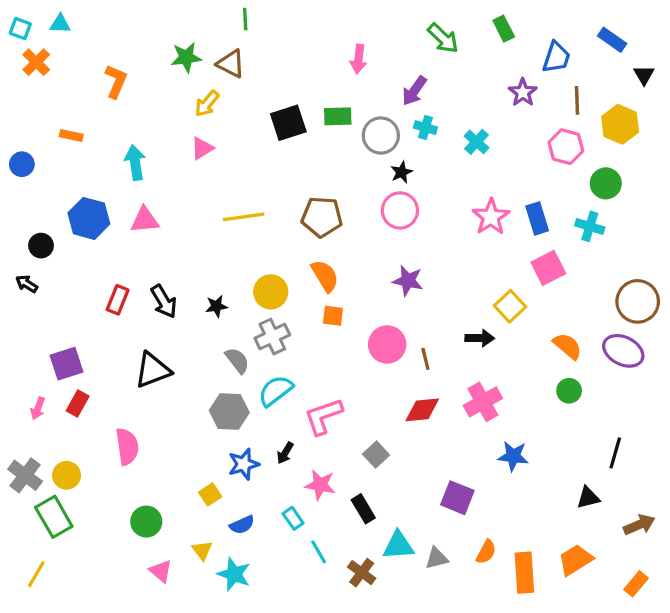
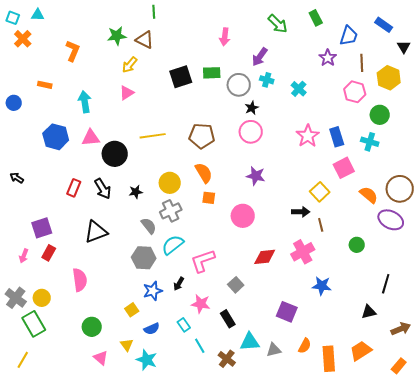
black circle: (41, 246) -> (115, 154), moved, size x1.6
orange semicircle: (567, 346) -> (369, 195), moved
brown line: (425, 359) -> (321, 225), moved

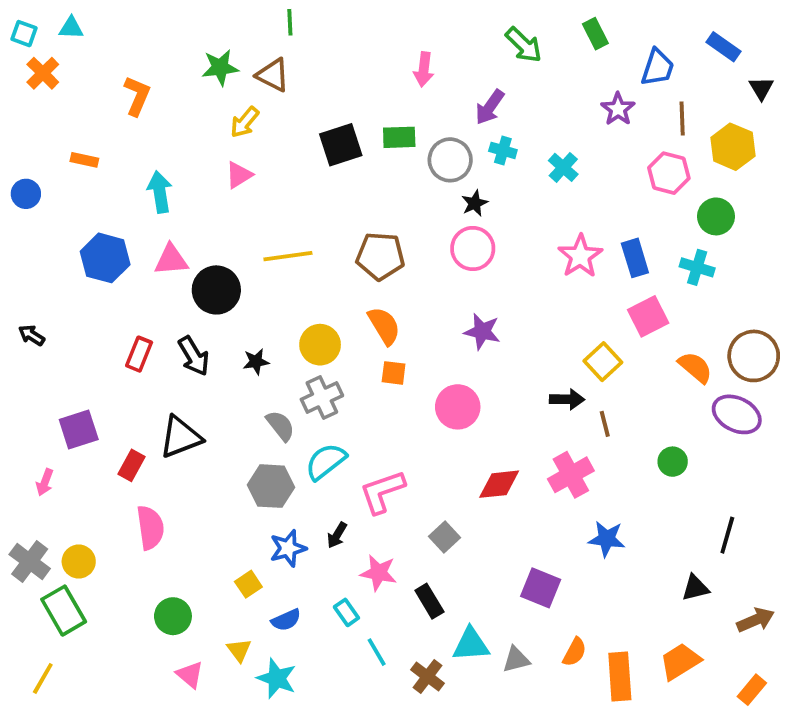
red rectangle: (49, 253) -> (131, 465), moved

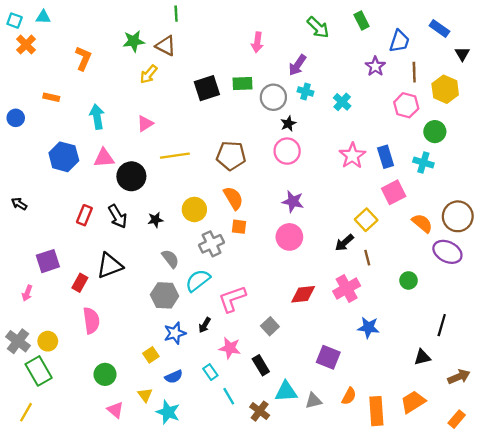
pink triangle: (239, 175) -> (145, 124), moved
gray cross: (322, 397) -> (212, 244), moved
black arrow: (567, 399) -> (344, 243), turned 138
pink circle: (458, 407) -> (289, 237), moved

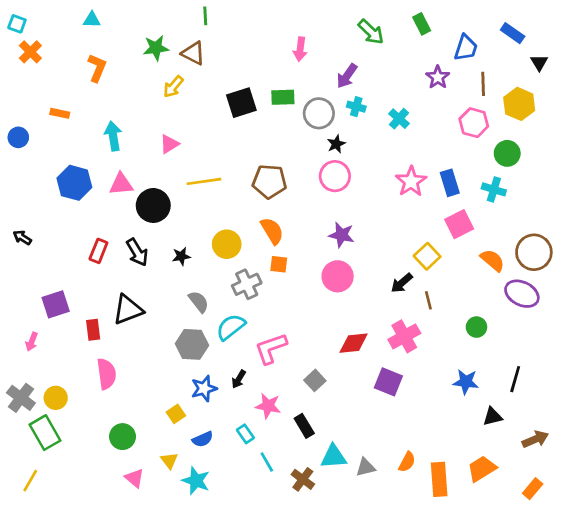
cyan triangle: (43, 17) -> (92, 20), moved
red rectangle: (80, 283) -> (93, 330), turned -36
blue star: (368, 327) -> (466, 382), moved
purple square: (328, 357) -> (388, 382), moved

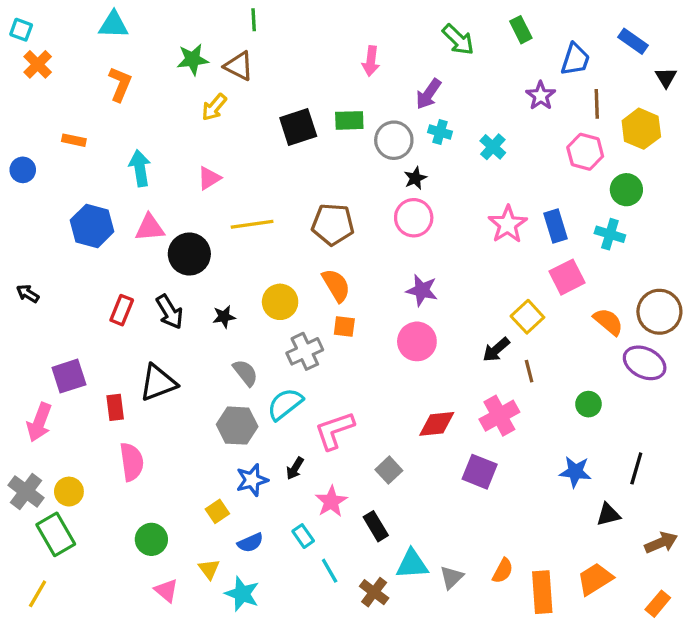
cyan triangle: (92, 20) -> (113, 25), size x1.4
pink arrow: (32, 342) -> (39, 422), size x1.6
pink star: (268, 406) -> (331, 501), turned 30
gray triangle: (366, 467) -> (452, 577), turned -30

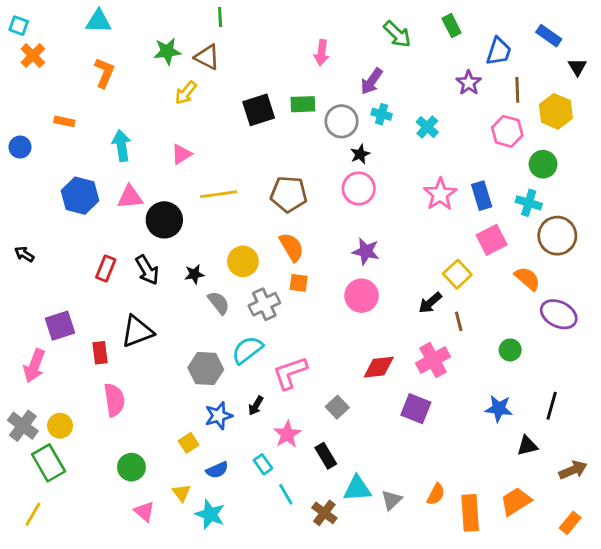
brown circle: (659, 312) -> (557, 236), moved
gray semicircle: (245, 373) -> (219, 303), moved

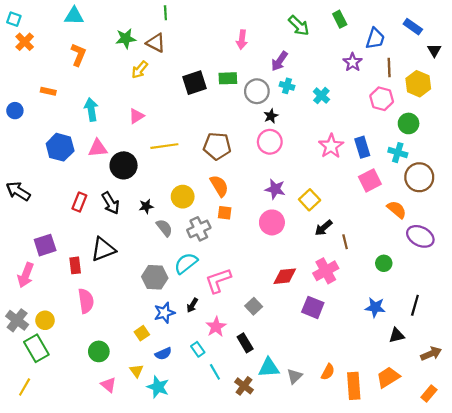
black arrow: (24, 254) -> (18, 191), size x1.6
yellow square: (457, 274) -> (310, 200), moved

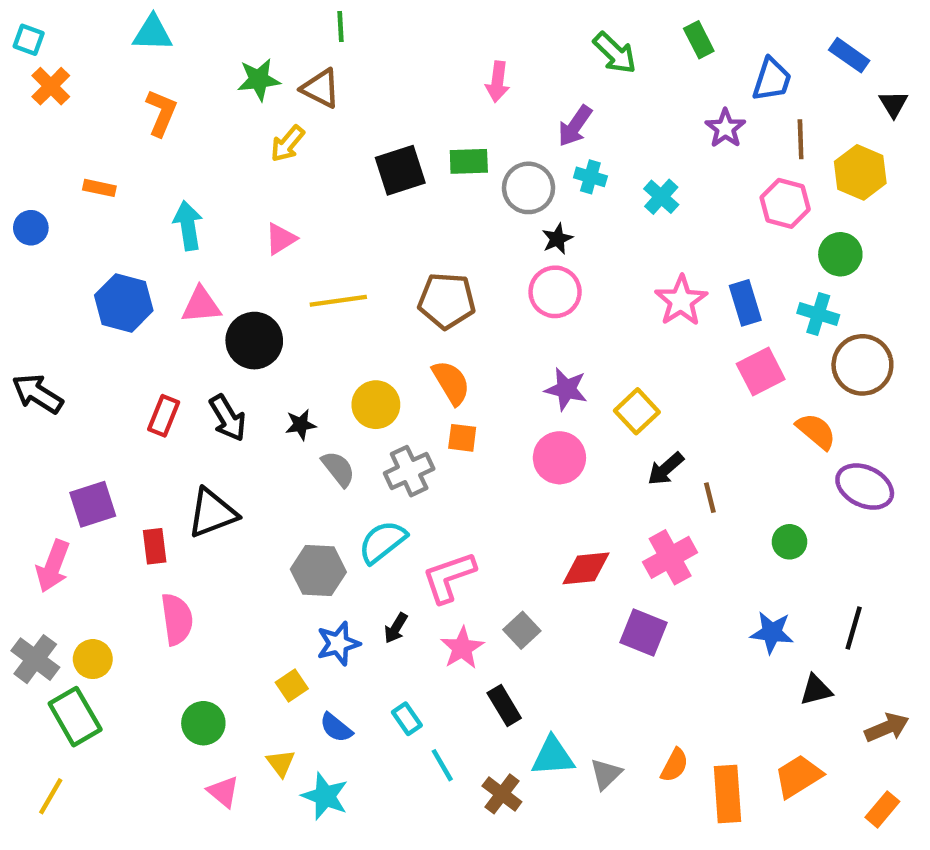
pink star: (216, 327) -> (462, 648), moved
blue semicircle: (163, 354) -> (336, 728), turned 63

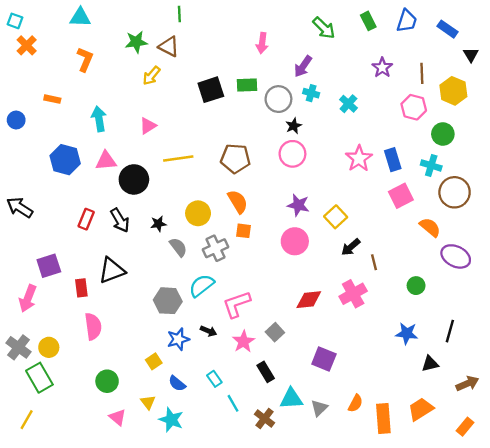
blue trapezoid: (772, 80) -> (407, 21), moved
black arrow: (396, 628) -> (209, 331), turned -98
purple square: (644, 632) -> (324, 359), moved

